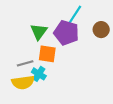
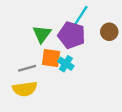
cyan cross: (39, 74) -> (66, 64), moved

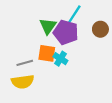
green triangle: (42, 34) -> (48, 26), moved

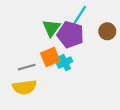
orange square: (47, 53) -> (50, 57), turned -30
cyan cross: (60, 59) -> (65, 63), turned 32

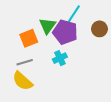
orange square: (50, 57) -> (29, 38), moved
yellow semicircle: (25, 87) -> (22, 81), turned 50

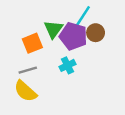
brown circle: (99, 29) -> (96, 33), moved

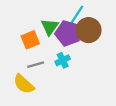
brown circle: (96, 33) -> (89, 30), size x1.5
gray line: (28, 70) -> (36, 65), moved

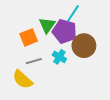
brown circle: (89, 30) -> (84, 46), moved
cyan cross: (63, 60) -> (59, 57), turned -32

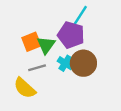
green triangle: (47, 25) -> (46, 45), moved
brown circle: (84, 46) -> (83, 63), moved

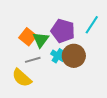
cyan line: (80, 16) -> (92, 25), moved
orange square: (31, 42) -> (28, 37), turned -30

